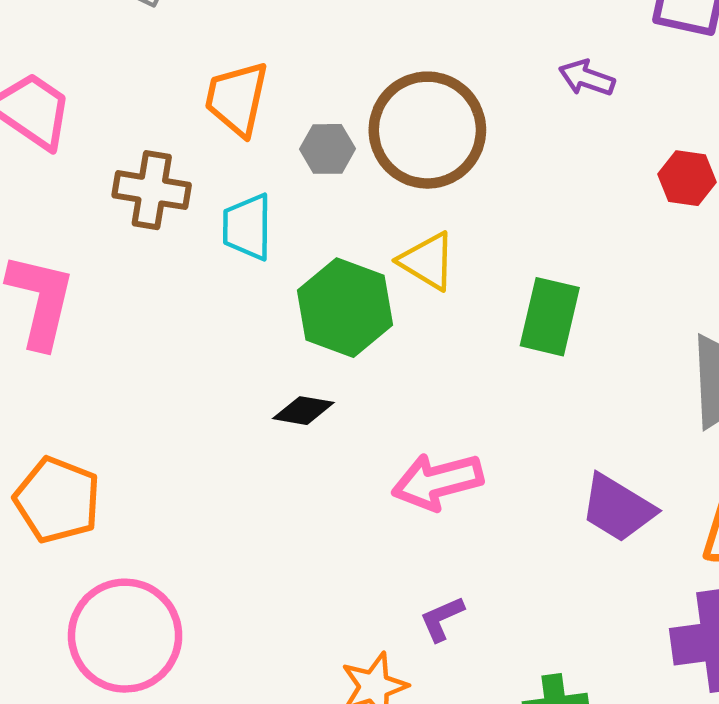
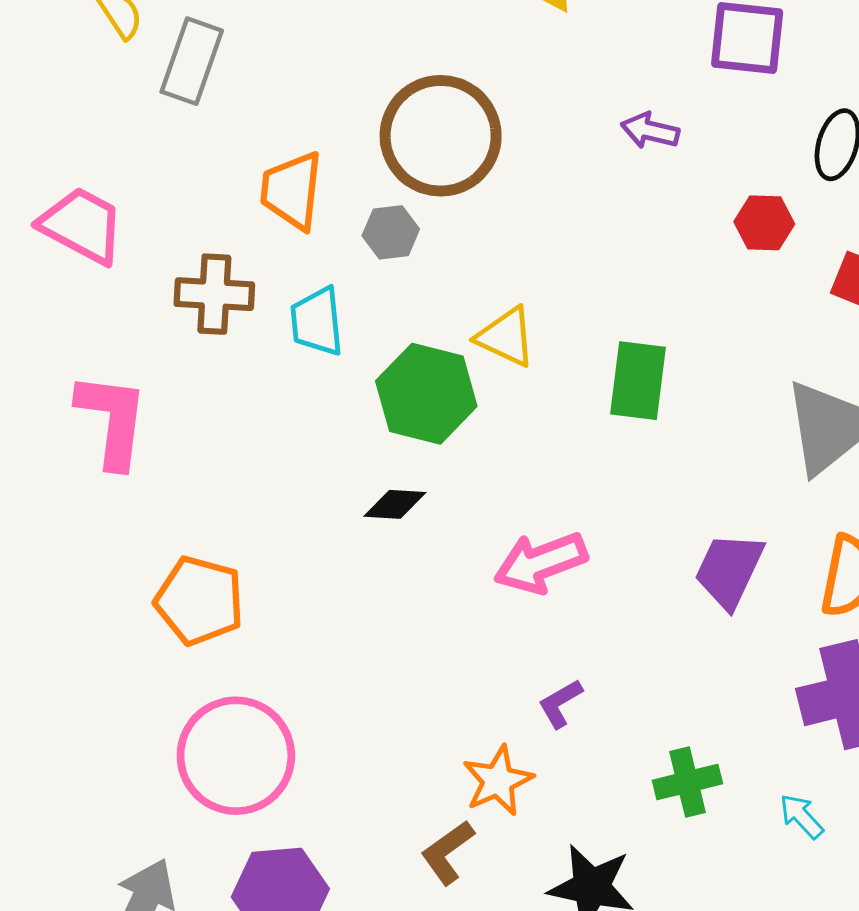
brown circle: (427, 130) -> (441, 136), moved
orange pentagon: (57, 500) -> (199, 601), moved
purple trapezoid: (618, 508) -> (729, 570), turned 90

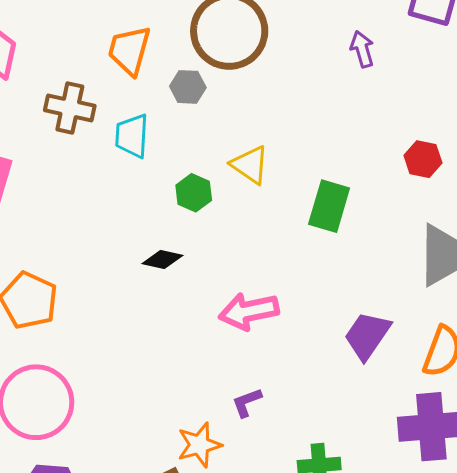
purple arrow: (650, 131) -> (362, 49), turned 51
red hexagon: (764, 223) -> (423, 159), moved
green hexagon: (426, 394) -> (194, 193), size x0.6

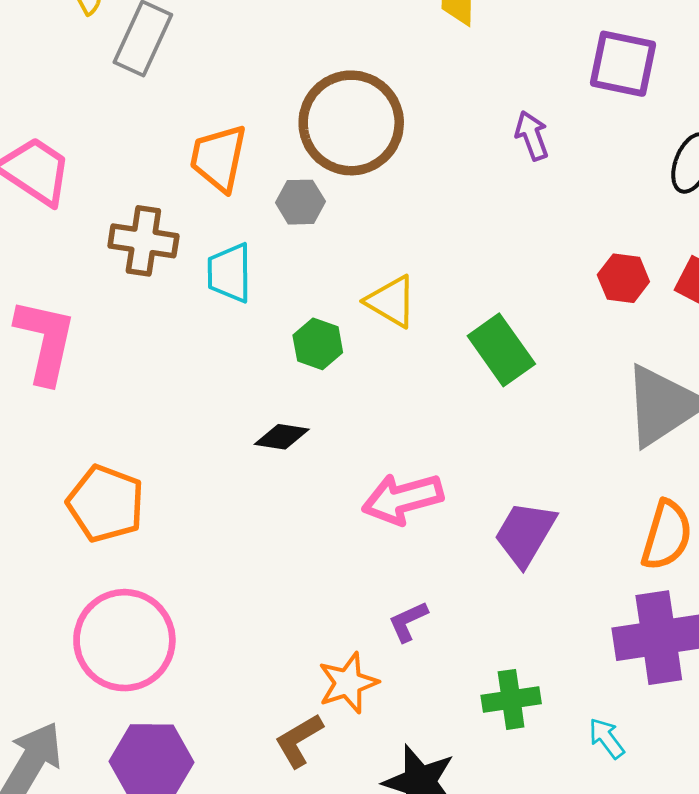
green rectangle: (329, 206) -> (501, 350), turned -48
purple trapezoid: (367, 335) -> (525, 534), moved

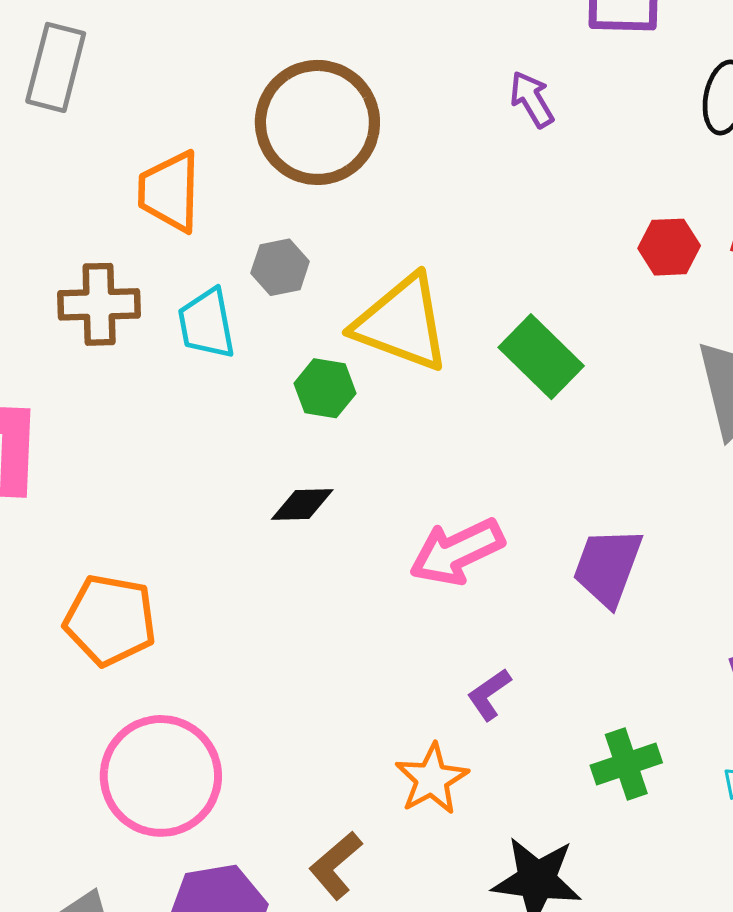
gray hexagon: (300, 202) -> (280, 267), moved
yellow triangle: (391, 301) -> (402, 323), size x1.6
brown L-shape: (299, 740) -> (336, 865), moved

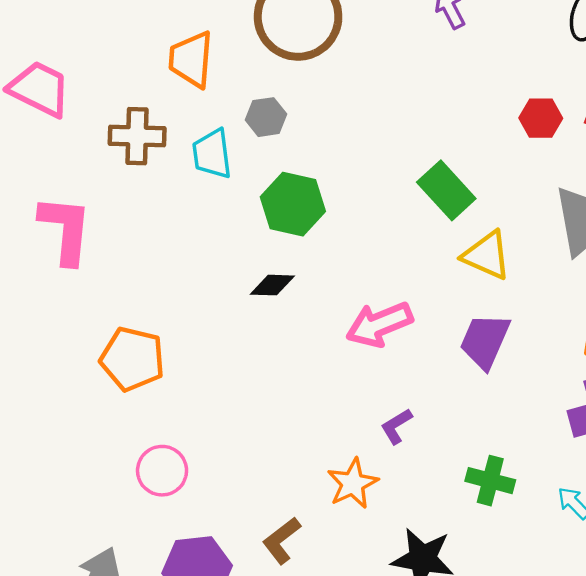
yellow triangle: (402, 323) -> (487, 255), moved, size x0.7
green hexagon: (325, 388) -> (293, 204), size x1.5
green cross: (626, 764) -> (490, 481), turned 30
pink circle: (161, 776) -> (162, 471), size x0.6

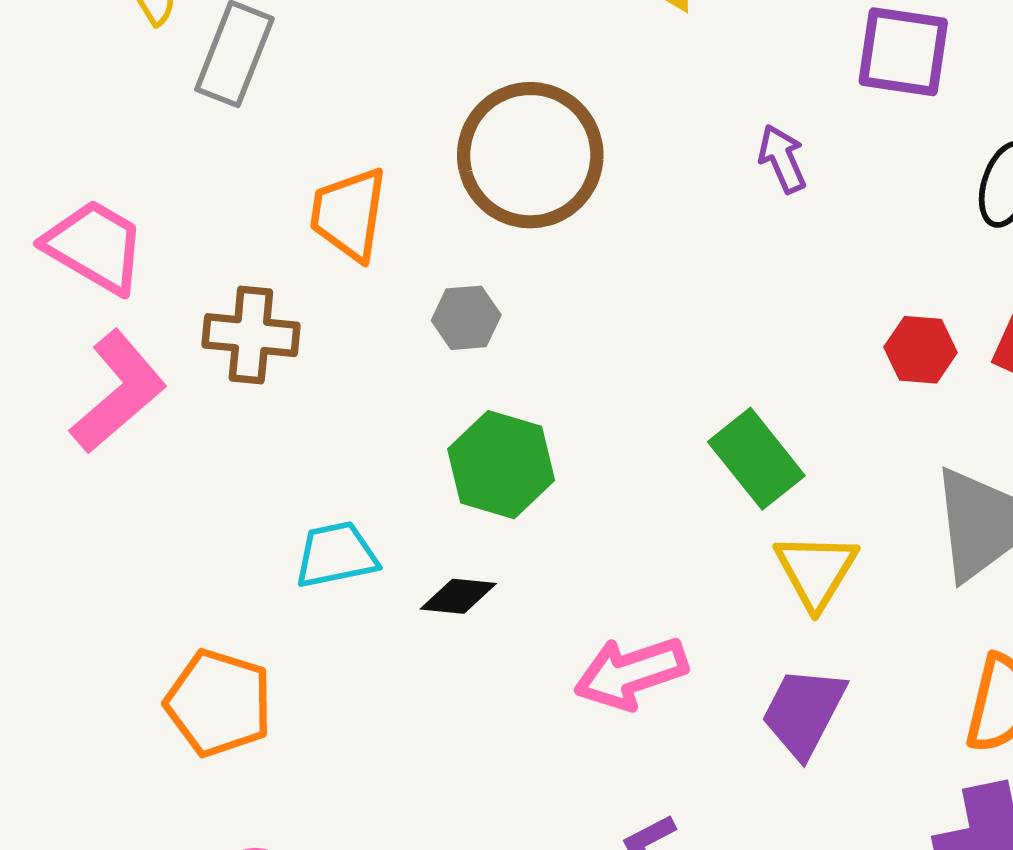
cyan trapezoid: (212, 154) -> (336, 555), moved, turned 82
pink L-shape: (65, 230) -> (118, 392), moved, turned 40
yellow triangle: (487, 255) -> (816, 571), turned 34

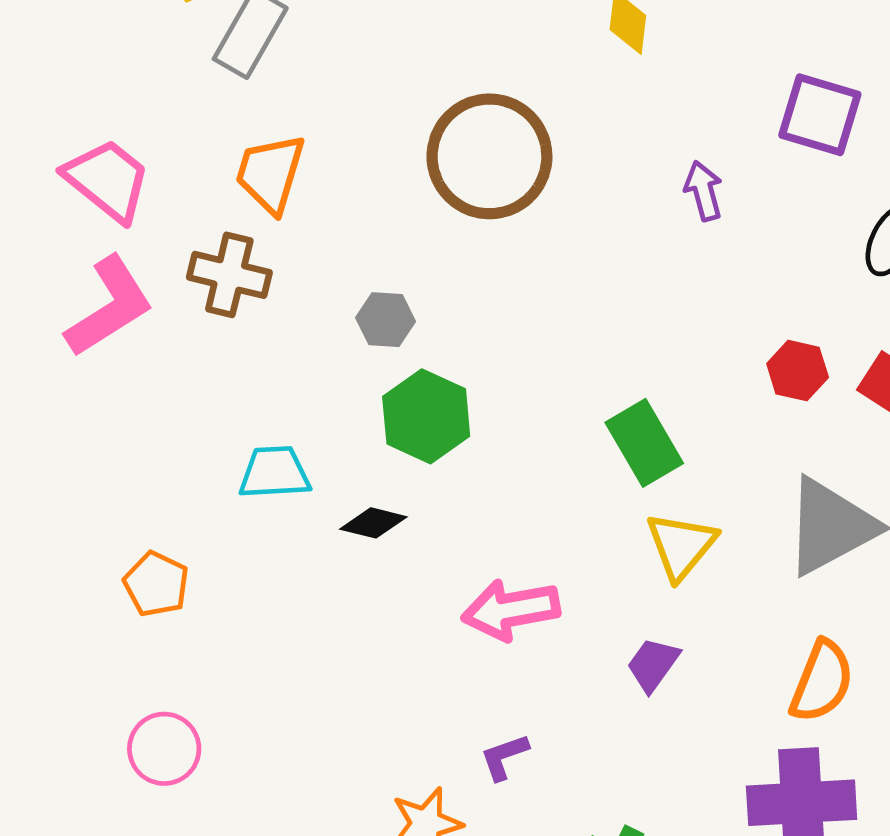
orange trapezoid: (349, 214) -> (270, 173), moved
gray hexagon: (466, 318) -> (386, 320), moved
orange pentagon: (219, 703) -> (156, 584), size x0.7
purple trapezoid: (804, 712) -> (653, 665), size x0.7

